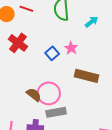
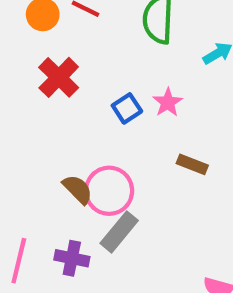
brown rectangle: (86, 76) -> (192, 164), size x0.6
gray rectangle: (56, 112) -> (119, 232), turned -48

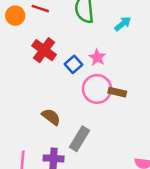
red cross: (59, 77) -> (44, 50), moved
pink circle: (109, 191) -> (97, 89), moved

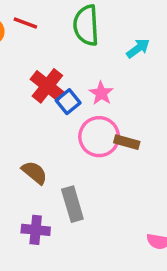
red cross: (44, 50) -> (47, 86), moved
gray rectangle: (79, 139) -> (72, 204), turned -50

